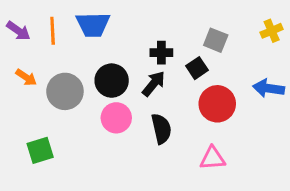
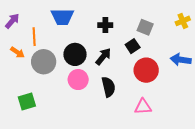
purple arrow: (18, 31) -> (12, 21), turned -84
orange line: (53, 31) -> (34, 37), moved
black cross: (161, 53) -> (105, 25), moved

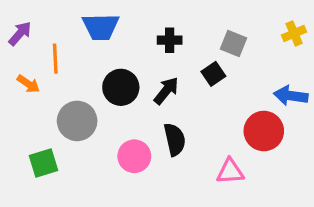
gray circle: (44, 62) -> (77, 121), moved
red circle: (146, 70) -> (264, 131), moved
pink circle: (78, 80) -> (134, 156), moved

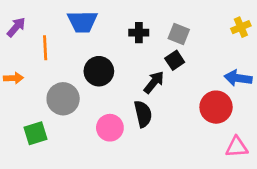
gray square: (234, 44) -> (179, 34), moved
orange arrow: (28, 84) -> (13, 78), moved, turned -36
black arrow: (166, 91) -> (154, 82), moved
pink triangle: (230, 171) -> (237, 147), moved

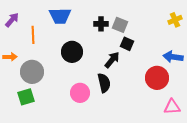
gray square: (179, 34) -> (120, 25), moved
black square: (175, 60) -> (127, 44), turned -32
gray circle: (63, 99) -> (32, 72), moved

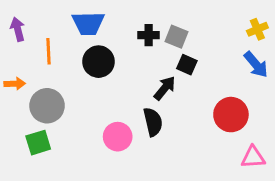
purple arrow: (12, 20) -> (18, 29), turned -56
black circle: (72, 52) -> (99, 62), moved
blue arrow: (173, 57) -> (256, 65), moved, turned -138

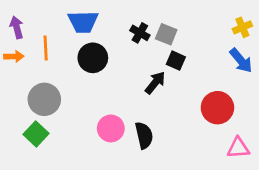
black cross: (149, 35) -> (140, 33), turned 30
orange arrow: (15, 84) -> (14, 56), moved
black semicircle: (153, 122) -> (144, 135), moved
green square: (38, 143) -> (36, 134), turned -30

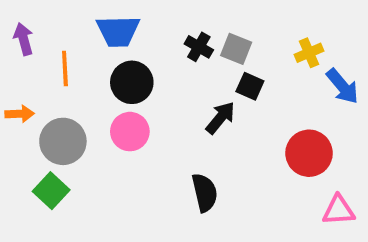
yellow cross: (242, 27) -> (309, 53), moved
orange arrow: (14, 56) -> (20, 114), moved
pink circle: (111, 128) -> (130, 132), moved

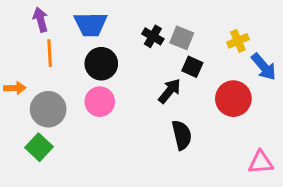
purple arrow: (24, 39) -> (41, 20), moved
red circle: (309, 153) -> (233, 99), moved
black semicircle: (205, 193) -> (182, 135), moved

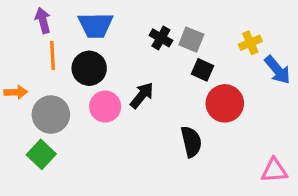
black circle: (101, 64) -> (89, 68), moved
black arrow: (170, 91) -> (142, 95), moved
red circle: (233, 99) -> (225, 103), moved

